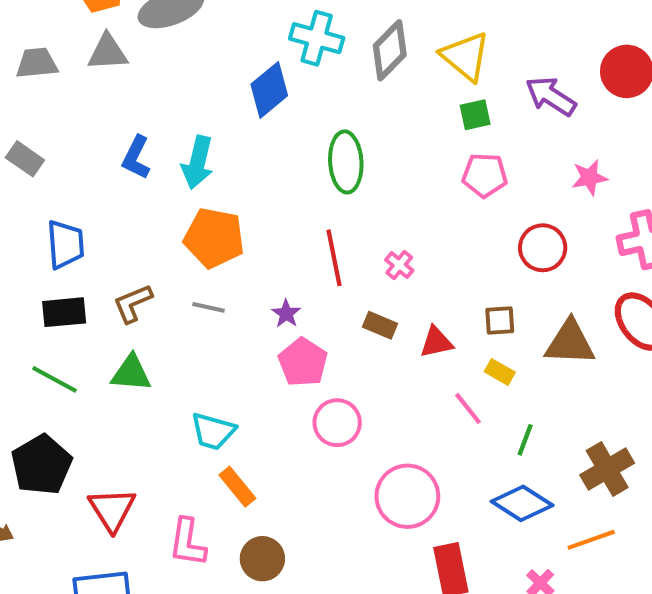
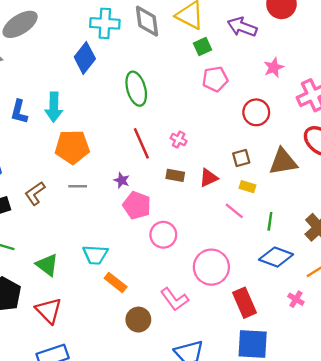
gray diamond: (390, 50) -> (147, 21), turned -40
green triangle: (131, 373) -> (47, 265), moved, turned 45
pink L-shape: (188, 542) -> (174, 299), moved, turned -32

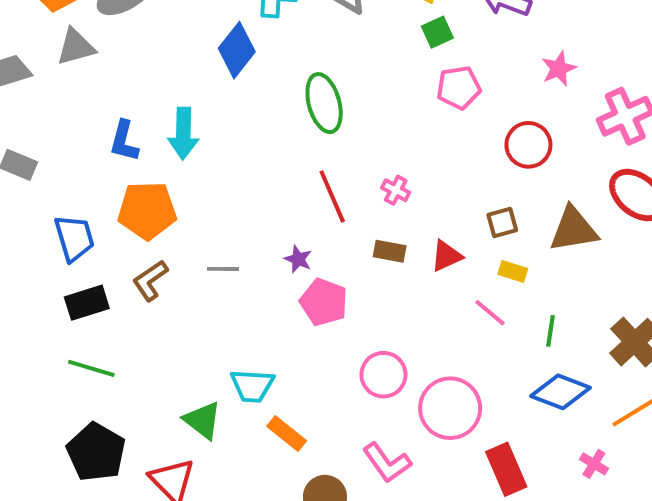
orange pentagon: (72, 147) -> (147, 210), moved
pink circle: (163, 235) -> (383, 375), moved
green triangle: (47, 265) -> (203, 420), moved

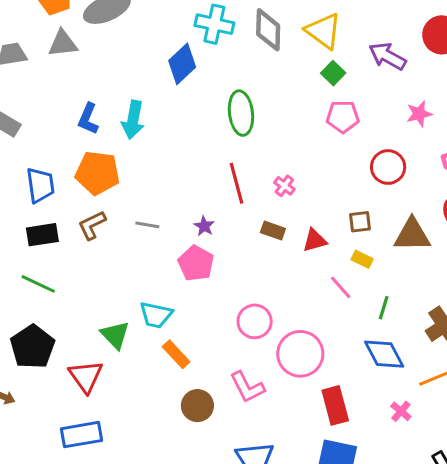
green square: (437, 32) -> (333, 73), turned -30
pink pentagon: (324, 302) -> (196, 263), moved
blue diamond: (561, 392) -> (384, 354), turned 33

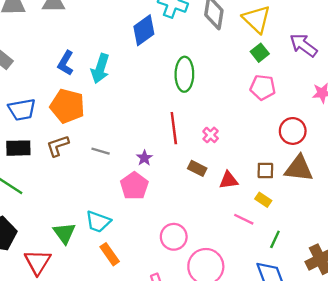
blue trapezoid: (40, 185) -> (22, 110), turned 80
brown triangle: (412, 235) -> (299, 169), moved
pink line: (341, 287) -> (244, 219), turned -30

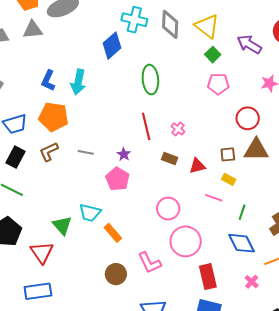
black rectangle: (18, 148) -> (15, 157), turned -55
pink circle: (174, 237) -> (168, 209), moved
orange rectangle: (110, 254) -> (113, 233), moved

